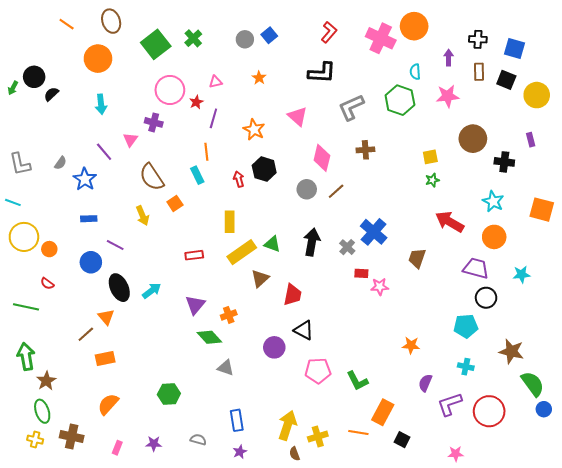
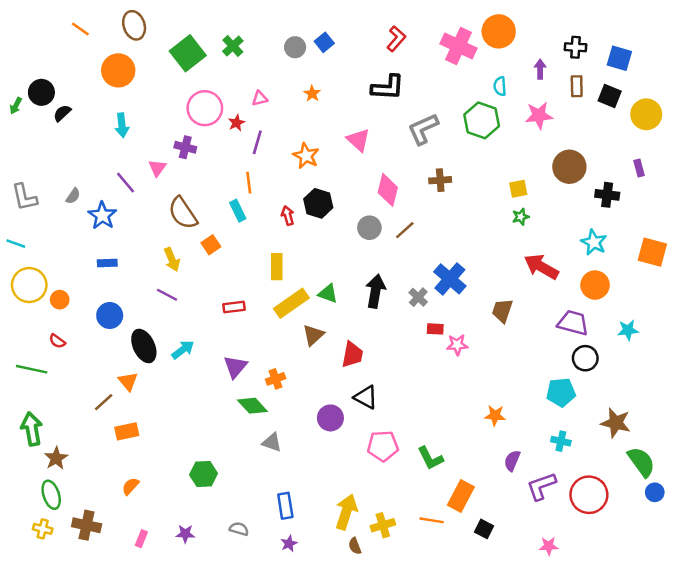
purple line: (115, 245) -> (167, 295), moved
orange semicircle: (108, 404) -> (130, 486), size x0.7

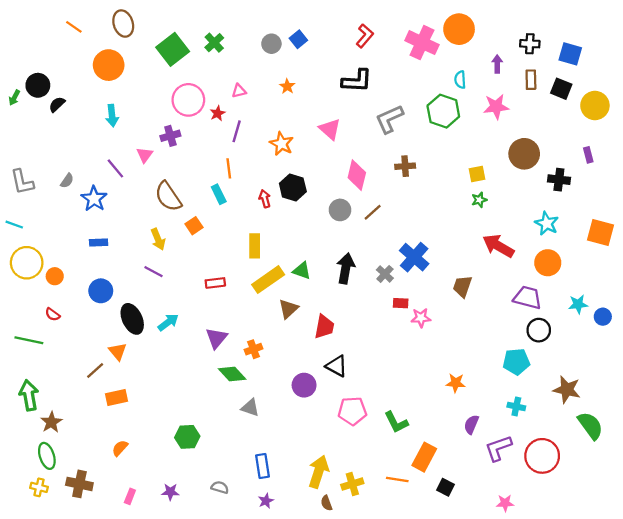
purple cross: (185, 147) -> (170, 136), turned -30
blue circle: (655, 492) -> (603, 317), moved

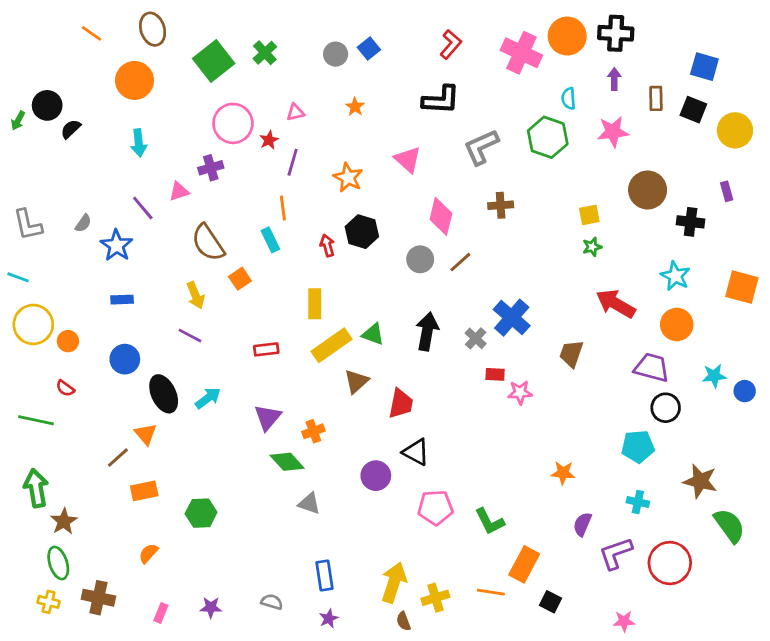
black cross: (530, 44) -> (616, 33), moved, size x1.4
pink triangle: (145, 155) -> (179, 191), turned 36
green hexagon: (187, 437) -> (201, 513), moved

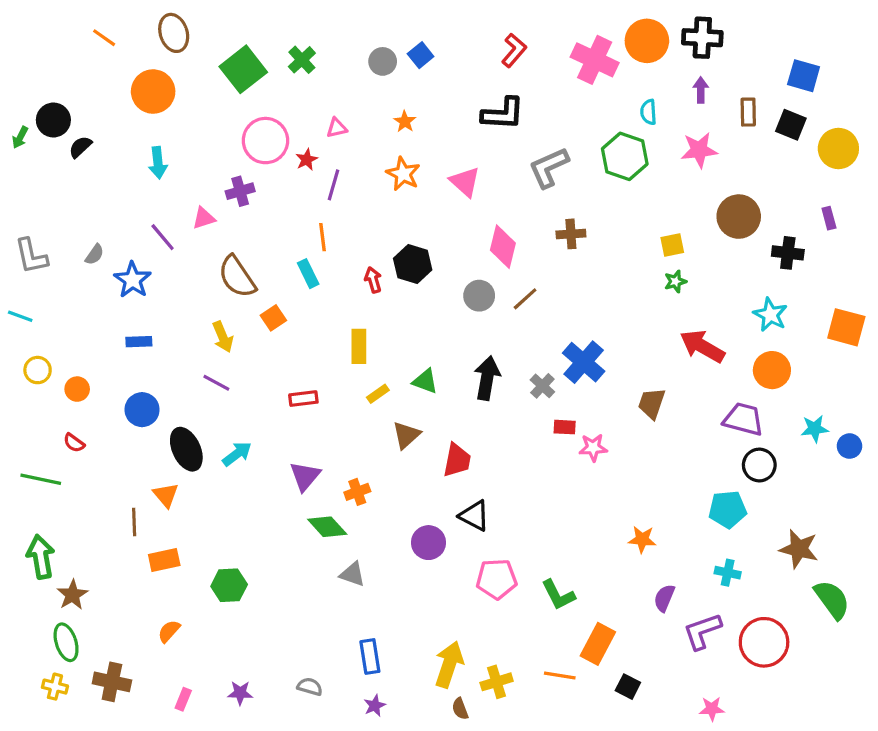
orange star: (348, 178) -> (403, 174), moved
yellow circle: (33, 324) -> (38, 370), size x0.6
yellow rectangle: (331, 345) -> (378, 394), size x0.5
brown line: (118, 458) -> (134, 522), turned -50

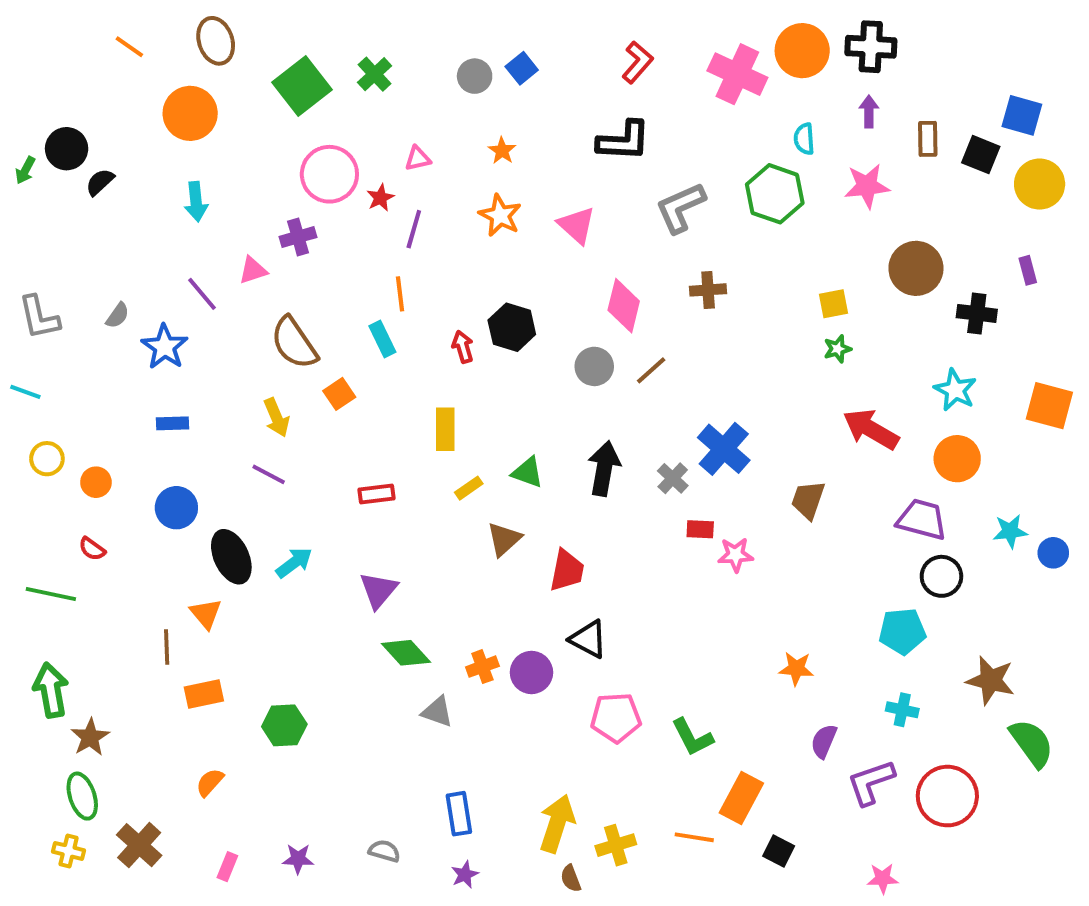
blue square: (804, 76) -> (1022, 115), moved
orange cross: (357, 492) -> (482, 667), moved
brown cross: (112, 682) -> (139, 845), turned 30

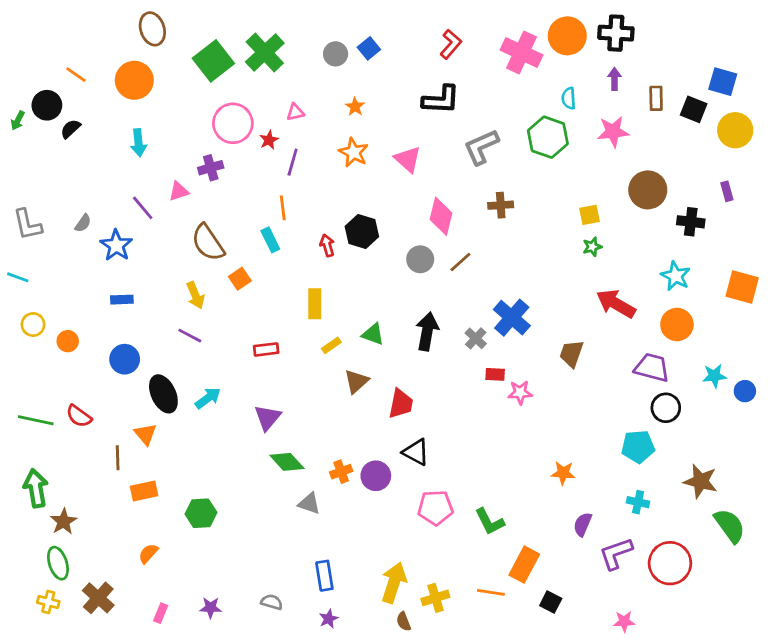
orange line: (129, 47) -> (76, 75), moved
green cross: (375, 74) -> (265, 53), size x1.6
red semicircle: (92, 549) -> (79, 416), moved, size x1.4

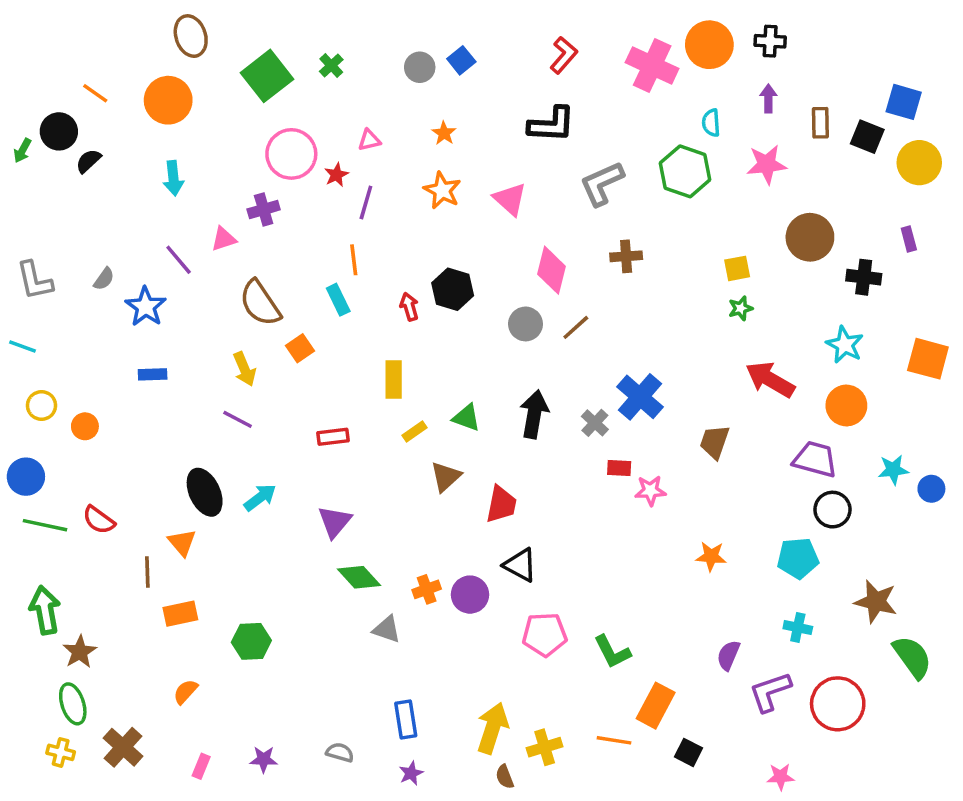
black cross: (616, 33) -> (770, 41), size x0.7
green cross: (265, 53) -> (331, 66), size x0.5
blue circle: (125, 359) -> (26, 477), moved
orange star: (563, 473) -> (711, 556), moved

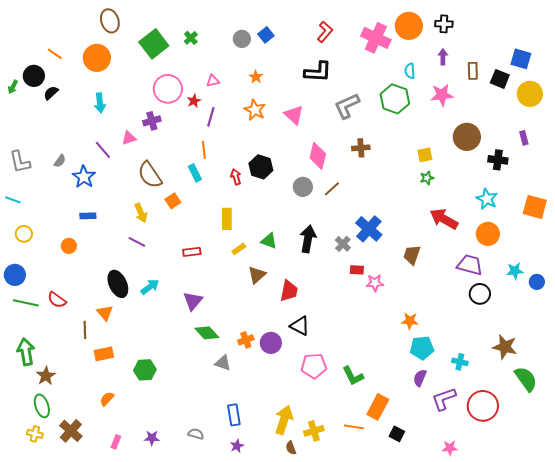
orange circle: (85, 426) -> (69, 246), moved
cyan pentagon: (798, 558) -> (422, 348), moved

